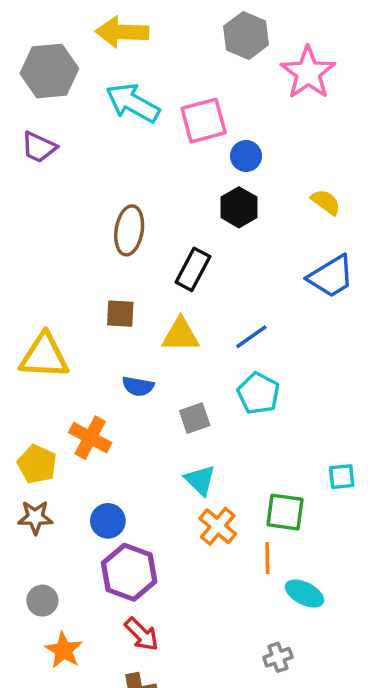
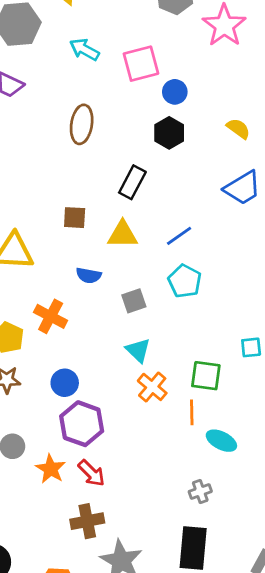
cyan arrow: (133, 103) -> (84, 50), size x0.7
brown ellipse: (129, 230) -> (82, 124), moved
orange star: (64, 650) -> (51, 469), moved

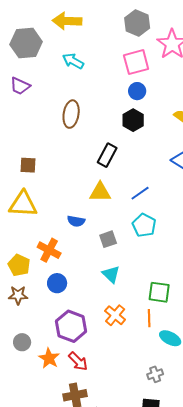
pink square: (141, 64) -> (136, 62), moved
brown square: (75, 218) -> (28, 165), moved
blue circle: (65, 383) -> (57, 283), moved
orange cross: (152, 387) -> (115, 315), moved

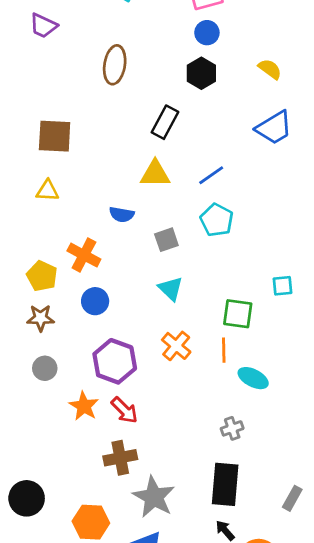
brown square: (28, 165) -> (55, 136), size x1.5
yellow triangle: (23, 204) -> (48, 191), size x0.6
gray circle: (22, 342) -> (45, 368), moved

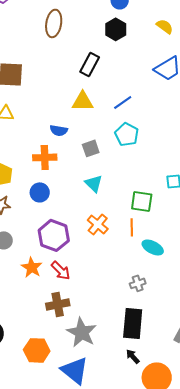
orange cross: (84, 255) -> (45, 157), moved, turned -30

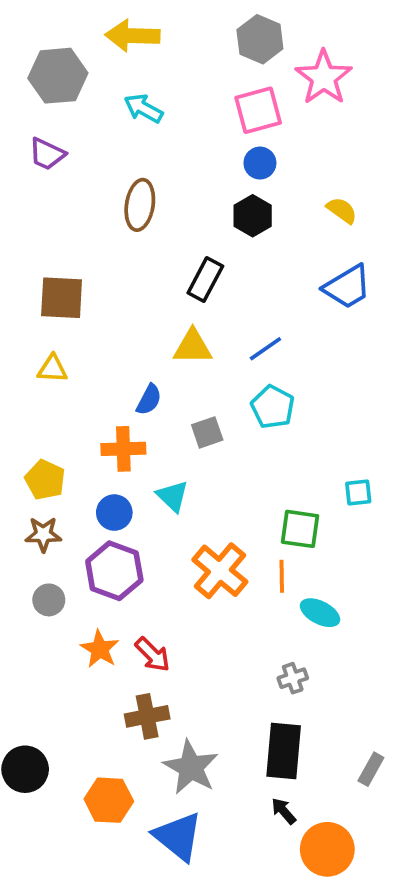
blue semicircle: (59, 130) -> (149, 400), turned -72
cyan triangle: (94, 183) -> (173, 496), moved
orange cross: (98, 224) -> (220, 571), size x1.4
purple hexagon: (54, 235) -> (114, 571), moved

